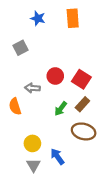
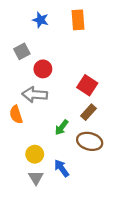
red circle: (55, 76) -> (43, 69), moved
gray arrow: (32, 88) -> (35, 95), size x1.5
green arrow: (61, 109) -> (62, 127), moved

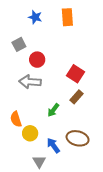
orange semicircle: (16, 114) -> (16, 119), moved
brown ellipse: (90, 141) -> (78, 138), moved
gray triangle: (36, 178) -> (39, 162), moved

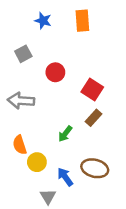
red circle: (37, 60) -> (55, 72), moved
gray arrow: (30, 82) -> (21, 101), moved

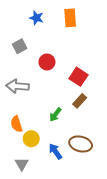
gray triangle: (48, 197) -> (22, 164), moved

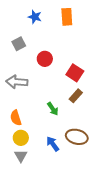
green arrow: (55, 115) -> (53, 109), turned -72
yellow circle: (31, 139) -> (21, 138), moved

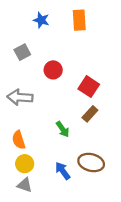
gray triangle: (21, 156) -> (25, 185), turned -40

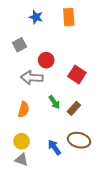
gray arrow: (20, 97) -> (32, 78), moved
brown rectangle: (90, 114) -> (74, 108), moved
green arrow: (63, 129) -> (54, 102), moved
orange semicircle: (19, 140) -> (24, 109), moved, turned -147

